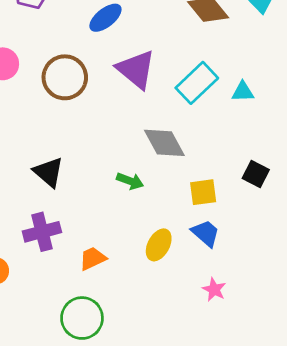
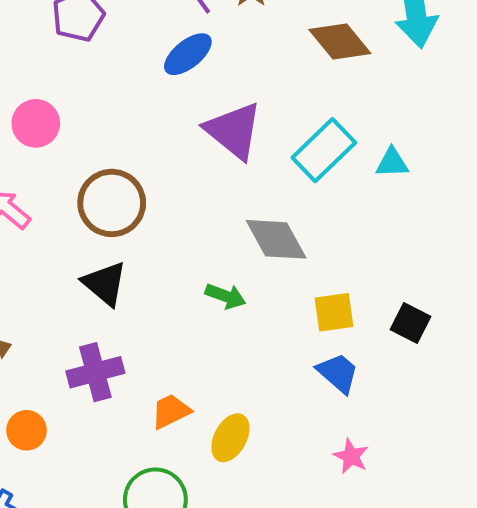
brown circle: (65, 77) -> (112, 203), moved
black square: (256, 174) -> (410, 323), moved
yellow ellipse: (159, 245) -> (230, 438), moved

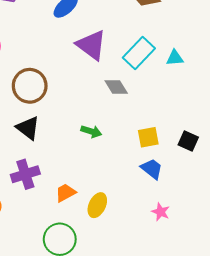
gray diamond: (276, 239) -> (116, 87), moved, size x0.7

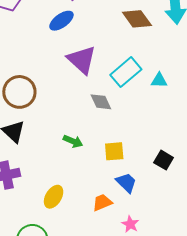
yellow square: (148, 137) -> (114, 151), moved
orange trapezoid: (66, 193) -> (102, 202), moved
yellow ellipse: (97, 205) -> (54, 197), moved

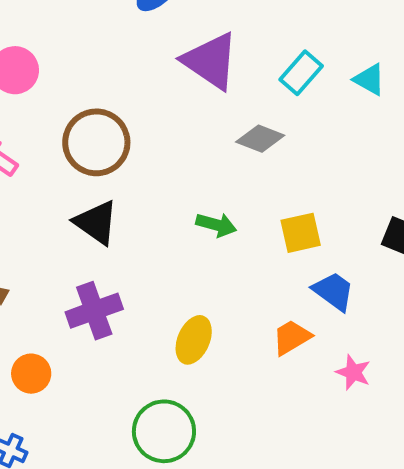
cyan rectangle: (126, 72) -> (301, 73), size x0.7
cyan triangle: (159, 80) -> (369, 79), turned 36
gray diamond: (101, 102) -> (260, 139), turned -35

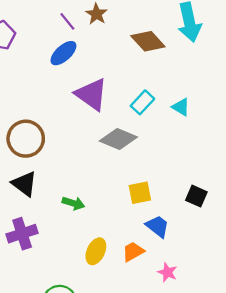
gray diamond: (260, 139) -> (118, 139), size x1.4
green arrow: (216, 225) -> (73, 203), moved
yellow ellipse: (194, 340) -> (96, 251), moved

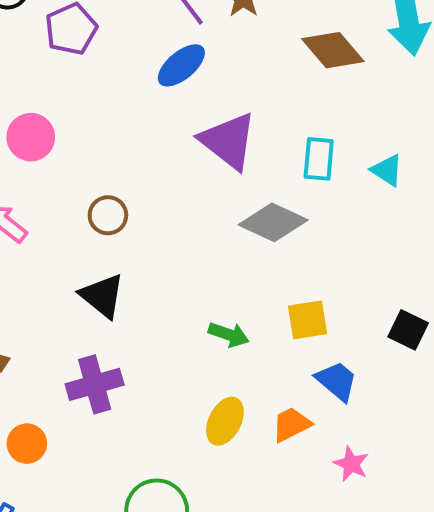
cyan rectangle: (142, 102) -> (319, 159), turned -40
brown circle: (26, 139) -> (108, 215), size x0.6
green arrow: (73, 203) -> (229, 335), moved

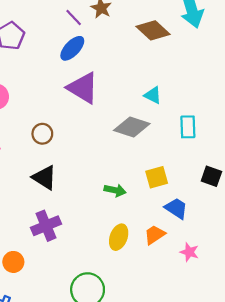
purple triangle: (228, 141) -> (83, 88), moved
cyan rectangle: (319, 159) -> (188, 127), moved
cyan triangle: (387, 170) -> (153, 95), moved

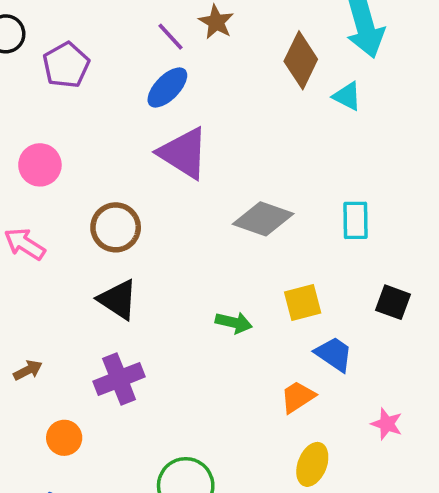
brown diamond: (153, 30) -> (301, 60), turned 72
cyan triangle: (153, 95) -> (347, 96), moved
brown circle: (42, 134) -> (116, 227), size x1.4
yellow ellipse: (119, 237) -> (312, 464), moved
pink star: (189, 252) -> (387, 424), moved

